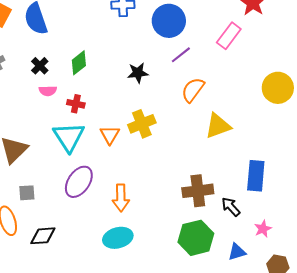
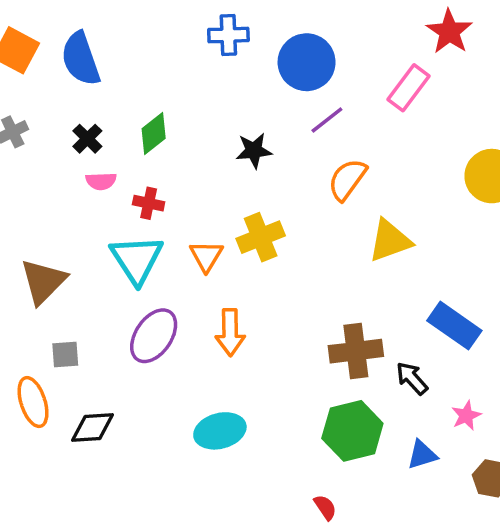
blue rectangle: (256, 176) -> (454, 326), turned -60
orange arrow: (121, 198) -> (230, 332), moved

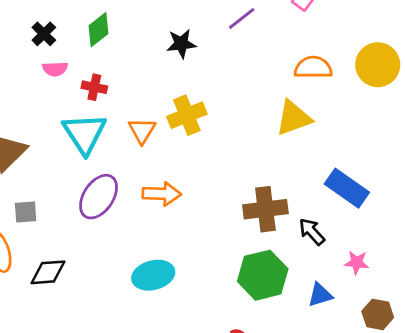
orange semicircle: (347, 179) -> (313, 68), moved, turned 54
orange arrow: (230, 332) -> (162, 194), turned -87
pink star: (466, 416) -> (357, 263), turned 30

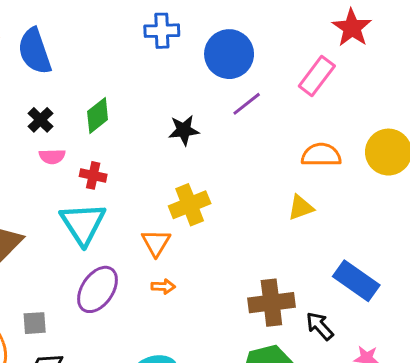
yellow triangle: (294, 118) -> (301, 208), size x0.7
orange triangle: (142, 131) -> (156, 243), moved
orange arrow: (162, 194) -> (163, 287), size x0.6
gray square: (26, 212) -> (35, 323), moved

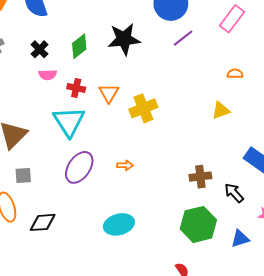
black star: (184, 130) -> (124, 39), moved, size x1.5
orange semicircle: (321, 155) -> (235, 74), size x0.6
orange triangle: (156, 243) -> (109, 93), moved
brown cross: (271, 303) -> (200, 177), size x0.7
gray square: (35, 323) -> (23, 176), moved

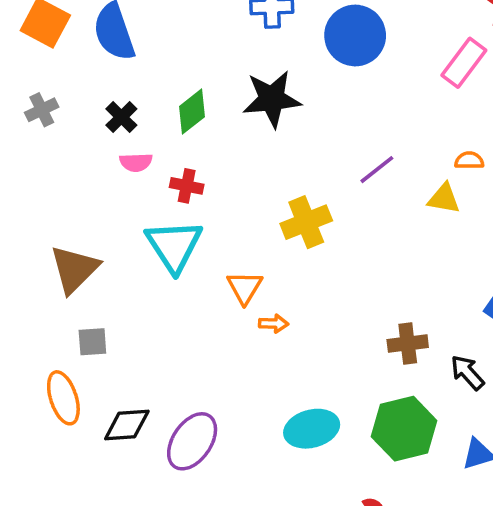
purple line: (183, 38) -> (377, 170), moved
orange triangle: (109, 93) -> (245, 287), moved
yellow triangle: (221, 110) -> (444, 199), moved, turned 30
purple ellipse: (79, 167) -> (192, 441), moved
cyan ellipse: (119, 224) -> (312, 429), moved

